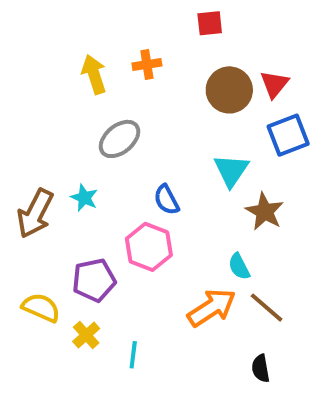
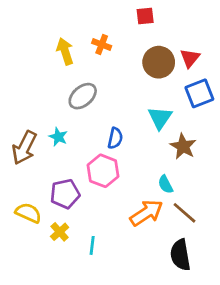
orange cross: (147, 64) -> (102, 45), turned 30
blue semicircle: (167, 200) -> (115, 138), turned -140
black semicircle: (261, 368) -> (180, 255), size x1.6

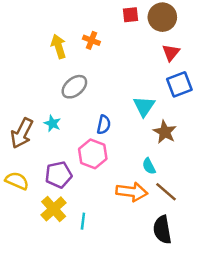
brown circle: (159, 62) -> (162, 17), moved
yellow semicircle: (28, 213) -> (17, 181), moved
orange arrow: (146, 213) -> (132, 192), turned 40
yellow cross: (60, 232) -> (54, 209), size x1.5

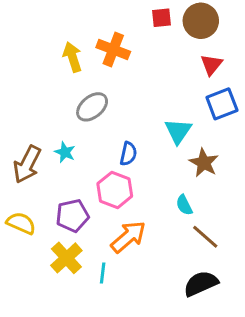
orange cross: (91, 40) -> (113, 49), size x1.5
orange arrow: (132, 192) -> (128, 237), moved, turned -48
black semicircle: (162, 230) -> (201, 284), turned 76

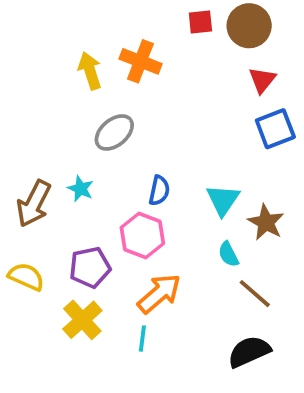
cyan triangle: (178, 131) -> (223, 200), moved
brown star: (204, 163) -> (266, 222), moved
cyan line: (103, 273) -> (142, 339), moved

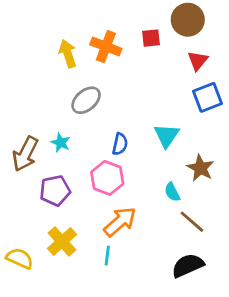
red square: (200, 22) -> (151, 38), moved
cyan triangle: (223, 200) -> (167, 136), moved
purple pentagon: (90, 267) -> (55, 191), moved
yellow semicircle: (26, 277) -> (20, 258), moved

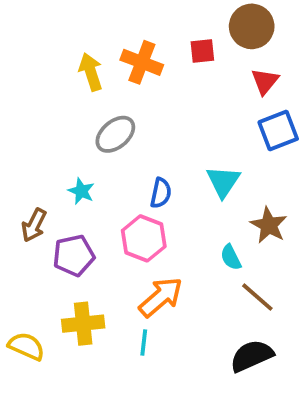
brown arrow: (25, 154) -> (34, 225), moved, size x0.7
yellow cross: (62, 241) -> (83, 324), turned 36

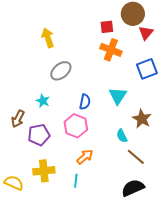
orange cross: (142, 62) -> (111, 50), moved
red triangle: (265, 81) -> (146, 33), moved
orange arrow: (161, 297) -> (85, 157), size x0.7

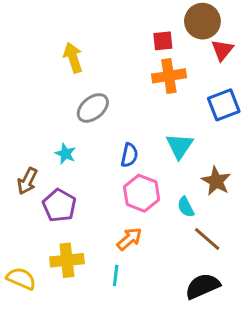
orange cross: (111, 50) -> (169, 76), turned -30
pink hexagon: (76, 126) -> (142, 193), moved
purple pentagon: (39, 135) -> (59, 205), turned -30

